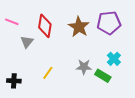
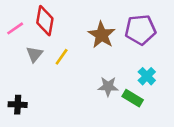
pink line: (12, 22) -> (15, 28), turned -56
red diamond: (45, 26) -> (45, 21), moved
yellow line: (48, 73) -> (62, 57), moved

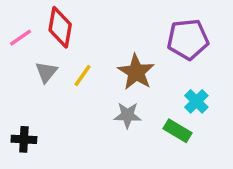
brown star: (102, 35) -> (136, 72), moved
gray star: (108, 87) -> (127, 115), moved

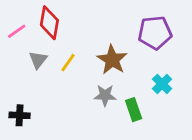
green rectangle: (177, 131) -> (134, 110), moved, turned 40

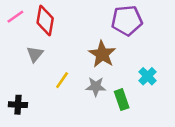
pink line: (17, 31) -> (15, 17), moved
purple pentagon: (155, 33) -> (127, 21), moved
yellow line: (68, 63) -> (62, 80), moved

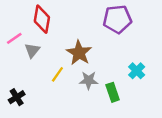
pink line: (15, 17) -> (14, 38), moved
brown star: (102, 54) -> (79, 53), moved
black cross: (18, 105) -> (17, 97), turned -35

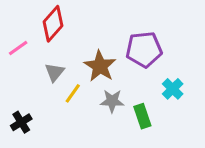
red diamond: (42, 19) -> (53, 24), turned 32
purple pentagon: (117, 19) -> (144, 49), moved
gray triangle: (32, 50) -> (55, 72), moved

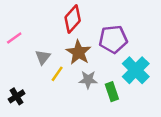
red diamond: (53, 24) -> (73, 19), moved
cyan cross: (173, 89) -> (136, 70), size x1.6

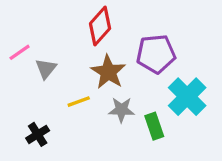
gray triangle: (43, 57) -> (46, 69), moved
yellow line: (57, 74) -> (79, 102), turned 35
black cross: (17, 96) -> (38, 134), moved

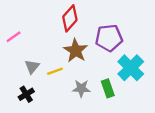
gray triangle: (46, 69) -> (32, 67), moved
gray star: (121, 110) -> (81, 88), moved

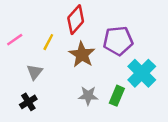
yellow line: (55, 71) -> (48, 42), moved, turned -42
green rectangle: (108, 88) -> (117, 96), turned 42

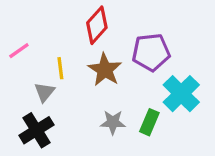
yellow line: (48, 42) -> (60, 68), moved, turned -35
black cross: (28, 102) -> (36, 130), size x1.5

